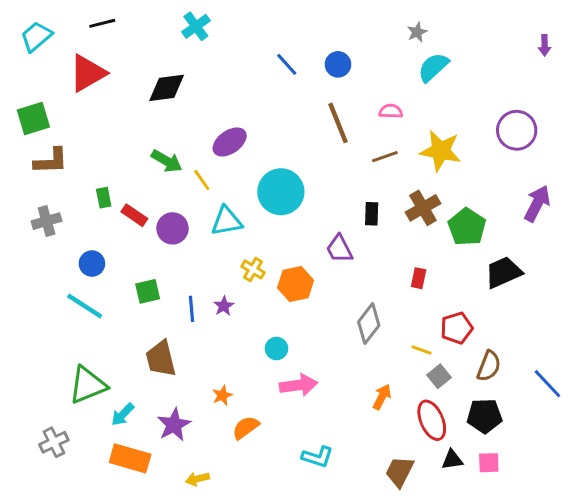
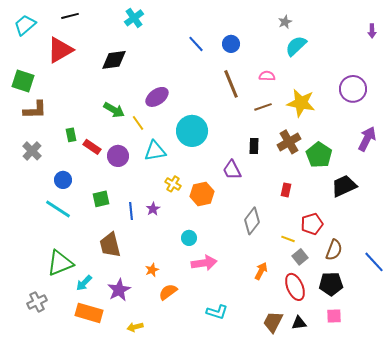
green square: (33, 119) -> (23, 81), turned 35
gray cross: (47, 221) -> (32, 151), turned -30
black triangle: (452, 460) -> (299, 323), moved

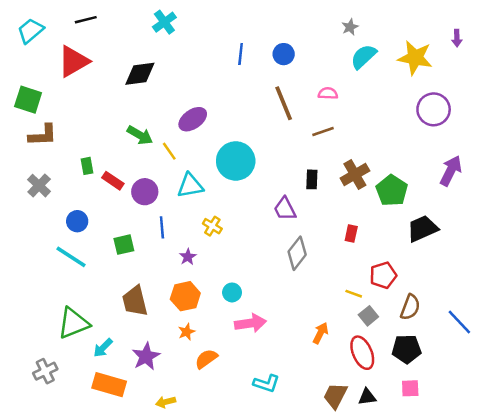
blue line: (196, 44) -> (241, 54), turned 48
yellow star: (301, 103) -> (415, 58), moved
orange hexagon: (202, 194) -> (185, 296), moved
blue line: (131, 211) -> (162, 227), moved
gray diamond: (252, 221) -> (297, 253), moved

